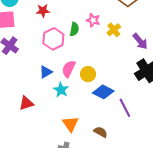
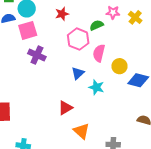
green semicircle: (74, 29) -> (97, 25), turned -112
pink semicircle: (69, 69) -> (99, 53), moved
orange triangle: (70, 124) -> (82, 131), moved

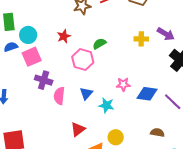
pink star: (113, 12) -> (123, 84), moved
yellow cross: (135, 17) -> (141, 39), moved, turned -32
pink semicircle: (99, 53) -> (59, 96), moved
yellow circle: (119, 66) -> (116, 137), moved

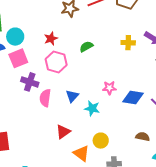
pink hexagon: (83, 60) -> (56, 62), moved

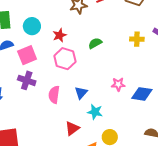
cyan circle: (15, 37) -> (32, 26), moved
purple cross: (30, 82) -> (27, 80), moved
cyan star: (92, 108) -> (95, 112), moved

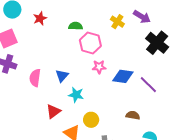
yellow cross: (137, 39) -> (117, 22), turned 32
green semicircle: (95, 43) -> (76, 26), turned 32
pink hexagon: (65, 59) -> (90, 43), moved

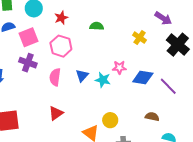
yellow cross: (117, 22) -> (140, 38), moved
pink hexagon: (90, 43) -> (61, 46), moved
cyan star: (76, 95) -> (103, 80), moved
red triangle: (53, 111) -> (56, 113), moved

